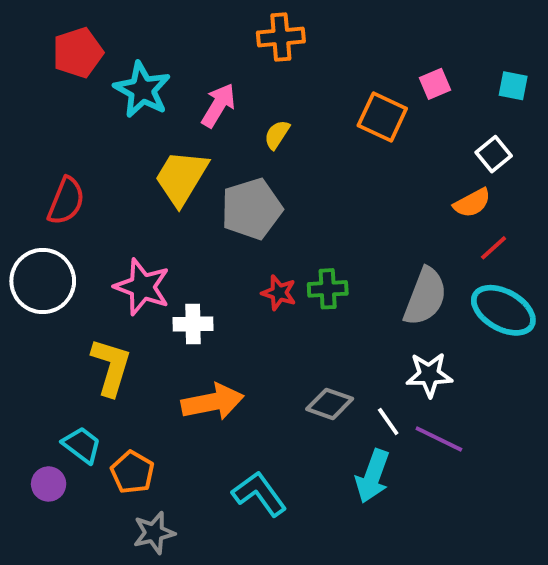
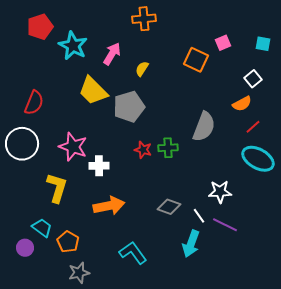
yellow trapezoid: (181, 178) -> (93, 91), turned -76
gray semicircle: (425, 297) -> (204, 127), moved

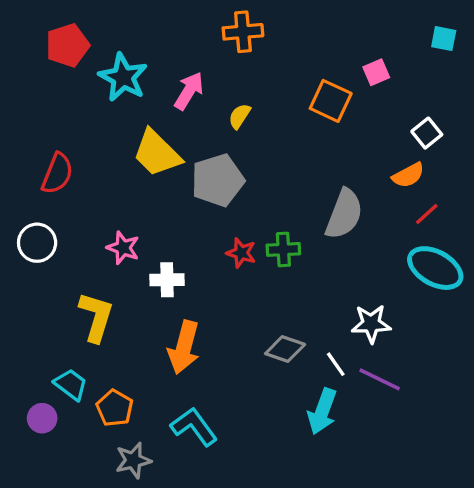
cyan square: (263, 44) -> (444, 39), moved
white circle: (22, 144) -> (37, 243), size x0.7
pink star: (73, 147) -> (123, 248), size x0.7
orange arrow: (109, 206) -> (184, 347), turned 116
cyan L-shape: (133, 253) -> (194, 427), moved

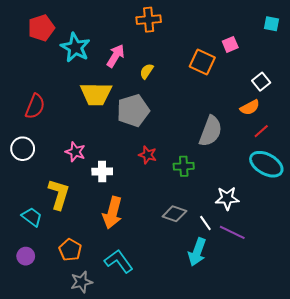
yellow trapezoid: (157, 153) -> (96, 94), turned -44
green cross: (283, 249) -> (184, 166), moved
cyan trapezoid: (71, 384) -> (32, 217), moved

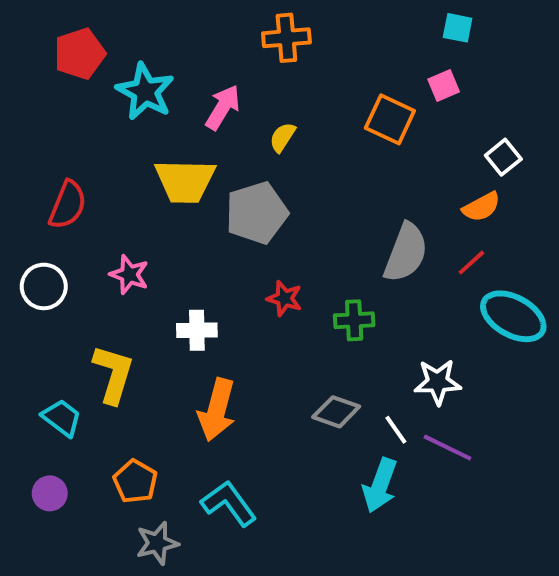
cyan square: (272, 24) -> (458, 28), moved
red line: (261, 131) -> (471, 263), moved
pink star: (75, 152) -> (129, 275), moved

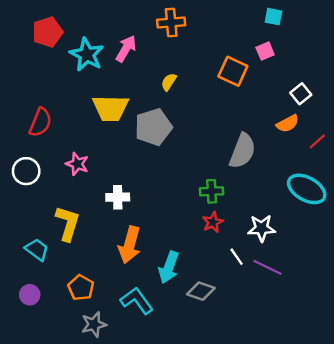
pink arrow: (223, 107) -> (126, 49), moved
red line: (471, 263) -> (317, 141), moved
red star: (284, 298) -> (213, 222), moved, turned 30
gray diamond: (336, 412) -> (201, 291), moved
cyan arrow: (380, 485) -> (169, 267), moved

